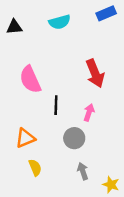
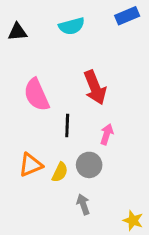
red arrow: (95, 73) -> (95, 87), moved
yellow semicircle: (35, 167) -> (60, 172), moved, turned 49
gray arrow: (83, 171) -> (83, 204), moved

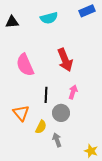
black line: (67, 125) -> (46, 95), moved
orange triangle: (31, 165) -> (21, 113), turned -48
yellow semicircle: (60, 172) -> (41, 127), moved

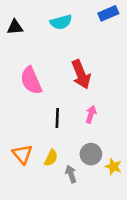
orange triangle: (21, 113) -> (22, 154), moved
gray circle: (61, 113) -> (91, 154), moved
yellow star: (91, 151) -> (113, 167), moved

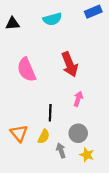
black line: (57, 118) -> (50, 113), moved
yellow star: (113, 167) -> (87, 155), moved

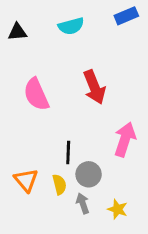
pink arrow: (78, 99) -> (125, 139), moved, size x1.6
gray circle: (78, 133) -> (89, 174), moved
yellow semicircle: (44, 137) -> (59, 184), turned -40

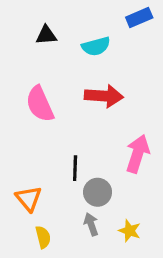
cyan semicircle: (71, 26) -> (96, 46), moved
black triangle: (17, 32) -> (46, 35), moved
red arrow: (94, 87) -> (104, 96), turned -64
yellow semicircle: (59, 184) -> (43, 237), moved

